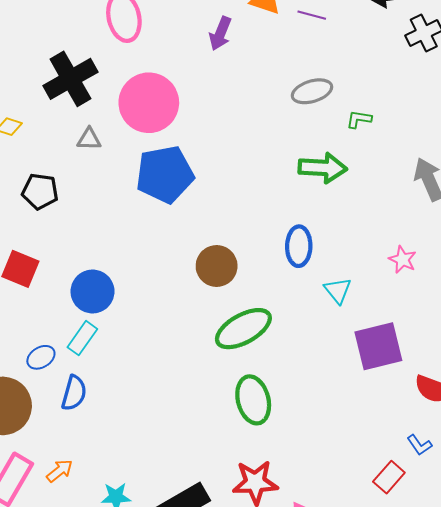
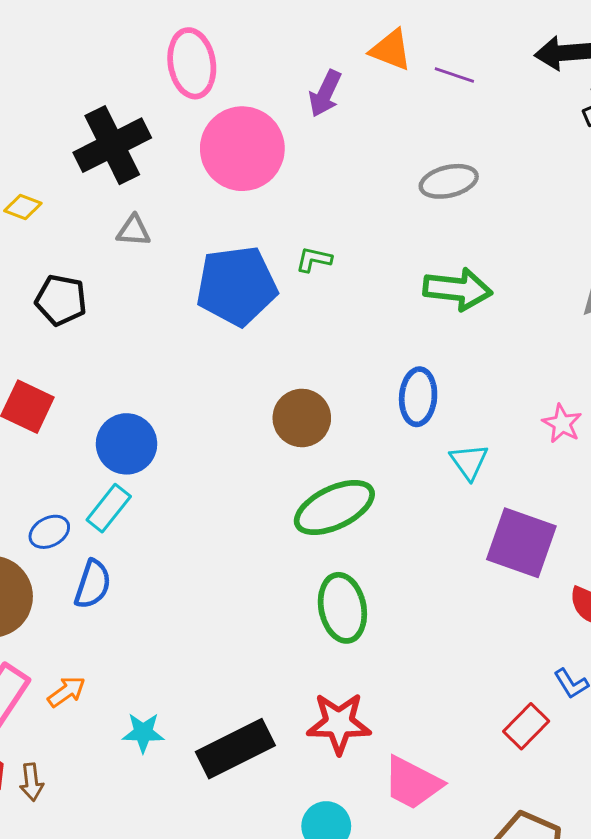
pink circle: (149, 103) -> (242, 149), moved
green L-shape: (359, 119) -> (314, 259), moved
purple square: (378, 346) -> (521, 543), turned 30

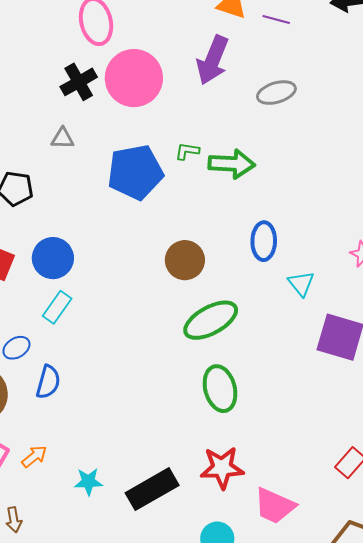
purple arrow: (325, 94) -> (213, 60), moved, size x1.5
black cross: (112, 145) -> (79, 82), moved, size x0.7
green arrow: (458, 289) -> (232, 164), moved
blue circle: (127, 444) -> (53, 258), moved
cyan rectangle: (109, 508) -> (57, 307), moved

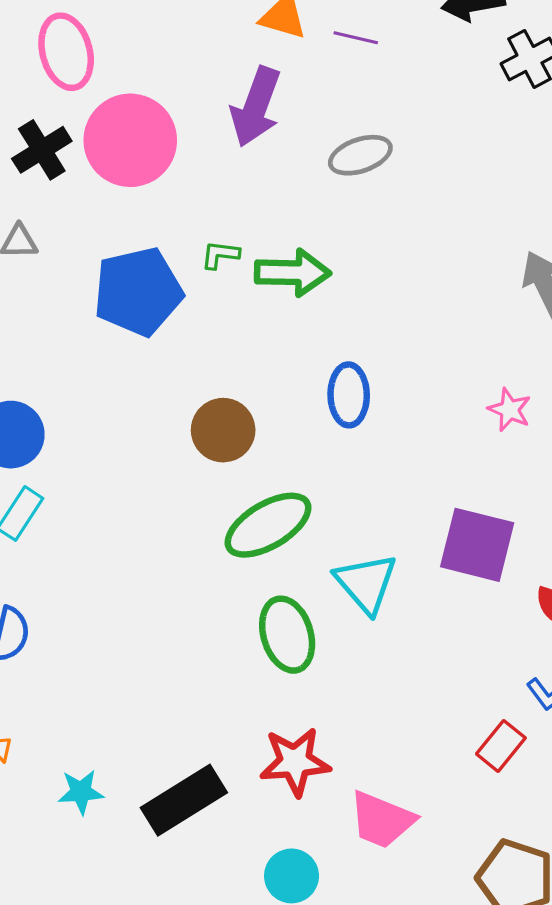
cyan triangle: (301, 284) -> (366, 583), moved, size x1.5

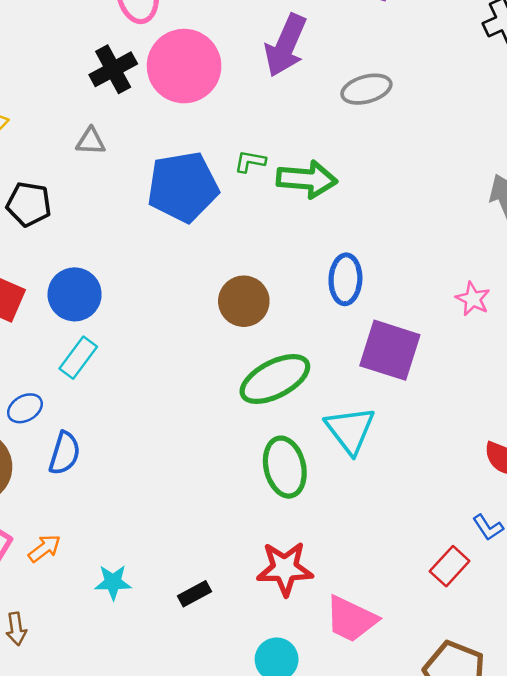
purple square: (477, 545) -> (390, 350), moved
black rectangle: (184, 800) -> (195, 594), size x0.5

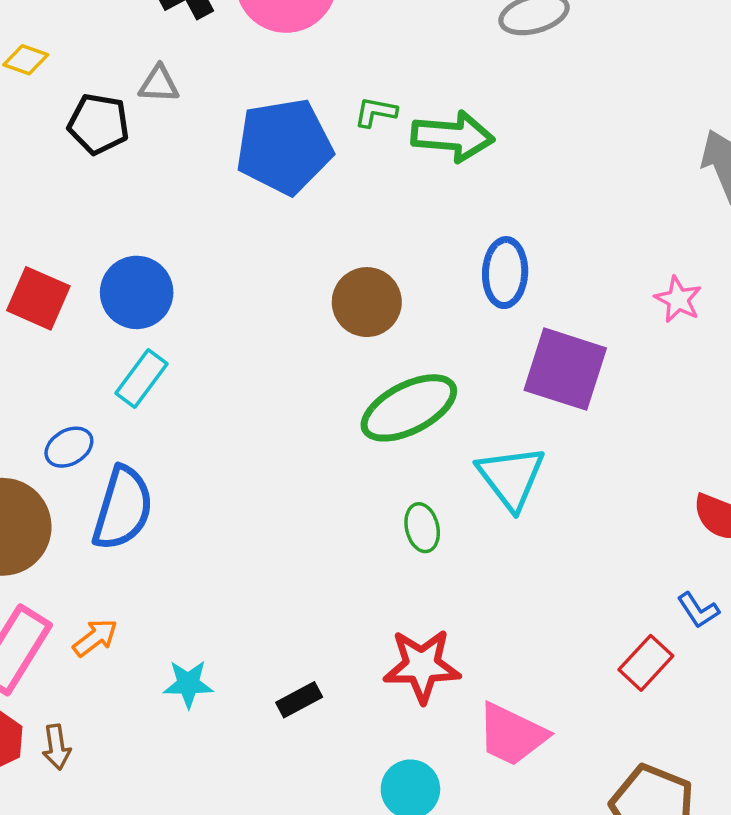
black pentagon: (29, 204) -> (99, 124), moved
blue semicircle: (65, 453) -> (123, 508), size x1.4
green ellipse: (285, 467) -> (422, 528), size x0.6

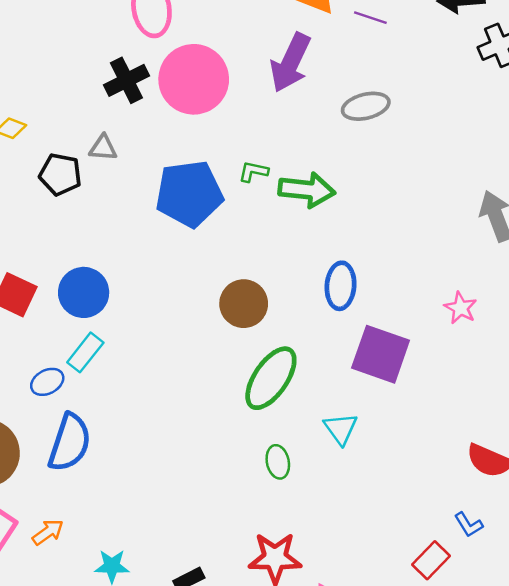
green ellipse: (409, 408) -> (271, 378), turned -30
blue ellipse: (69, 447) -> (47, 382), moved
cyan triangle: (511, 477) -> (341, 429), size x0.7

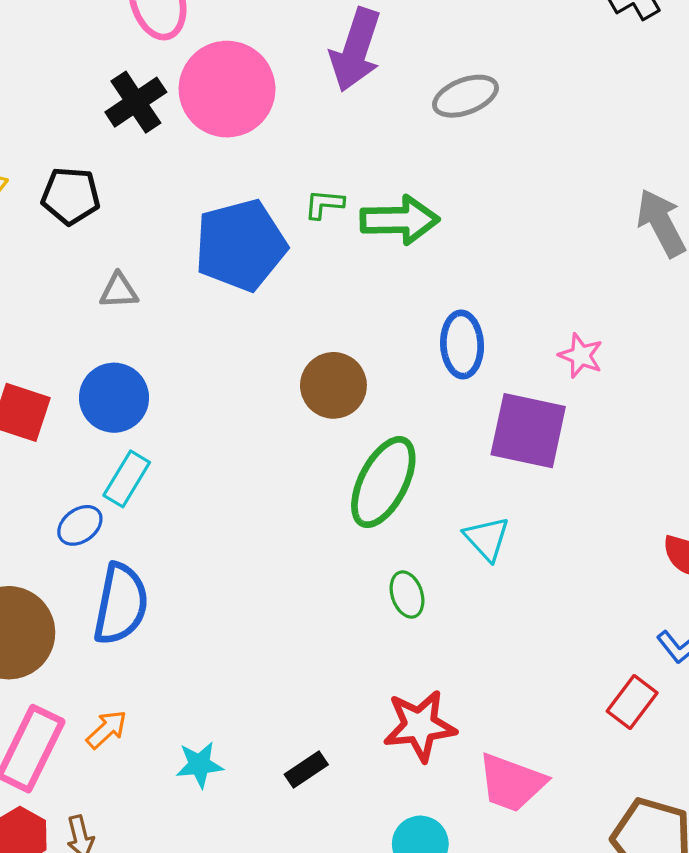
gray triangle: (103, 148) -> (119, 291), moved
black pentagon: (60, 174) -> (71, 196), moved
pink star: (461, 308) -> (581, 356), moved

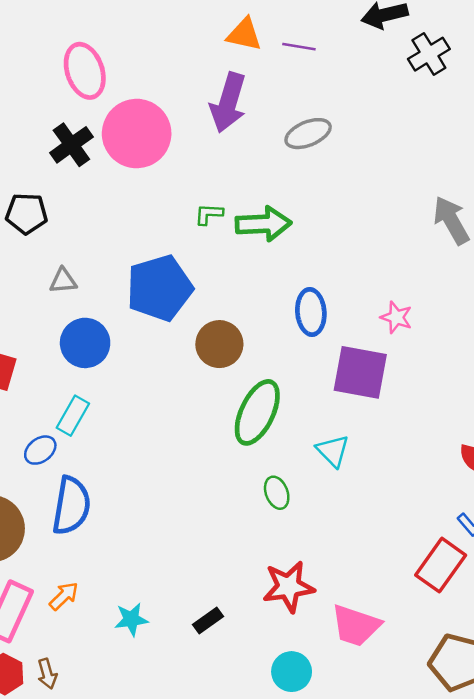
blue pentagon: (241, 245) -> (160, 288), moved
blue circle: (114, 398) -> (85, 343), moved
red rectangle: (632, 702) -> (441, 565), size x1.4

